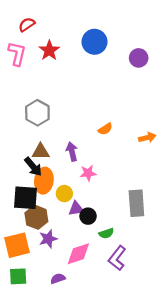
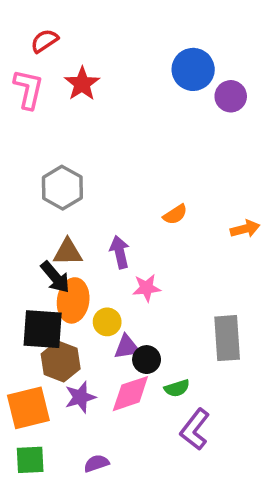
blue circle: (94, 42) -> (193, 69), moved
pink diamond: (78, 254) -> (130, 394), moved

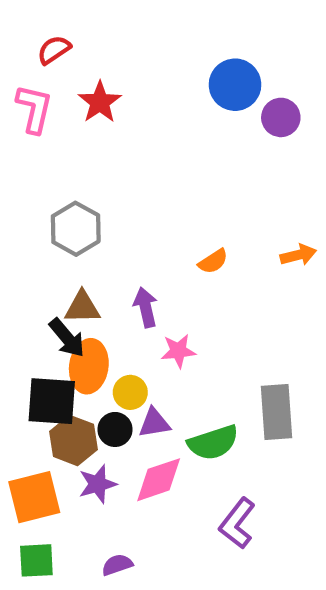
orange arrow: (245, 229) -> (298, 255), moved
black circle: (147, 360) -> (115, 429), moved
green semicircle: (177, 388) -> (213, 443), moved, size x1.6

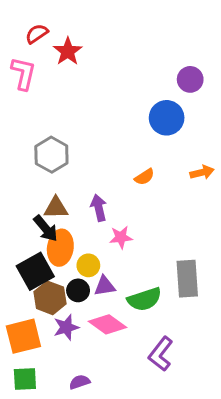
blue circle: (235, 85) -> (167, 118), moved
red star: (100, 102) -> (68, 51), moved
black square: (52, 401) -> (35, 271), turned -33
pink diamond: (159, 480) -> (108, 324), turned 54

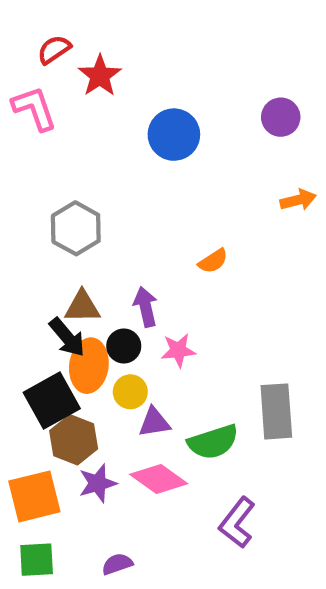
pink L-shape: (23, 74) -> (34, 108), turned -32
blue circle: (167, 118) -> (174, 135), moved
orange arrow: (202, 172) -> (298, 200), moved
black circle: (78, 290) -> (124, 346), moved

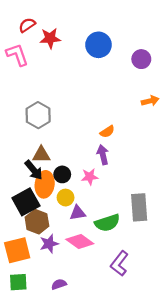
red star: (100, 76) -> (50, 38), turned 30
blue circle: (174, 135) -> (98, 45), moved
purple arrow: (146, 307) -> (103, 155), moved

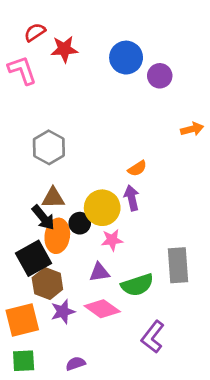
purple circle: (141, 59) -> (160, 76), moved
pink star: (90, 177) -> (112, 240), moved
yellow circle: (66, 198) -> (102, 208), moved, size x1.6

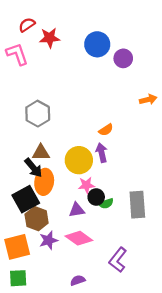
black circle: (80, 223) -> (96, 197), moved
green semicircle: (137, 285) -> (106, 203), moved, size x0.6
purple semicircle: (76, 364) -> (78, 280), moved

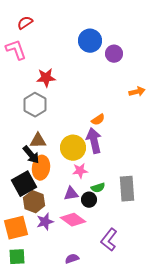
red star: (50, 38) -> (46, 78), moved
purple arrow: (102, 153) -> (94, 141), size x1.4
black circle: (96, 197) -> (89, 200), moved

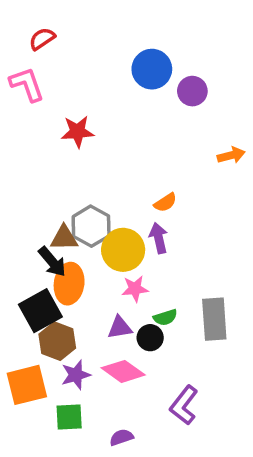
gray hexagon: (35, 105) -> (91, 226), moved
purple arrow: (94, 141) -> (159, 238), size x0.7
green square: (17, 257) -> (69, 417), moved

